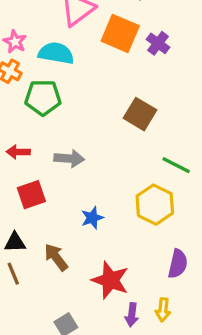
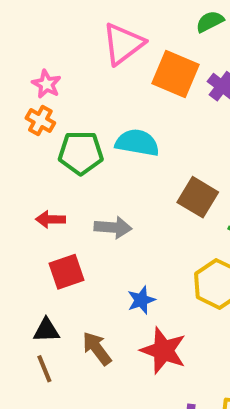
cyan semicircle: (56, 53) -> (137, 143), moved
brown square: (140, 114) -> (198, 197), moved
red star: (110, 280) -> (163, 351), moved

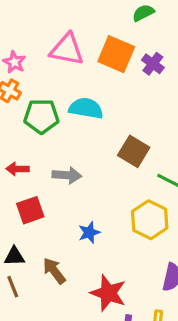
pink triangle: (123, 44) -> (67, 49), moved, turned 48
red star: (163, 351) -> (108, 293), moved

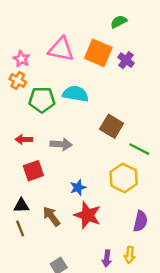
red star: (108, 293) -> (88, 215), moved

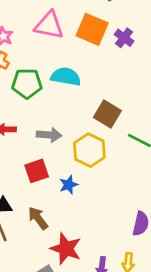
red square: (33, 171) -> (37, 171), moved
yellow hexagon: (124, 178) -> (89, 150), moved
red star: (88, 215) -> (66, 249), moved

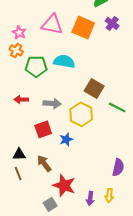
purple cross: (124, 38) -> (112, 23), moved

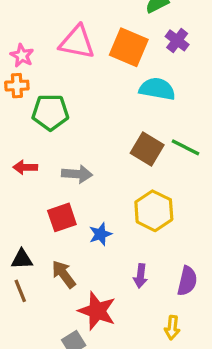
orange cross: (16, 50) -> (17, 86), turned -32
cyan semicircle: (64, 61) -> (157, 89), moved
green line: (117, 107) -> (186, 147), moved
yellow hexagon: (81, 114) -> (154, 211), moved
purple arrow: (90, 198) -> (140, 276), moved

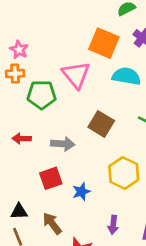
pink triangle: (77, 42) -> (76, 75), moved, turned 40
brown square: (147, 149) -> (101, 124), moved

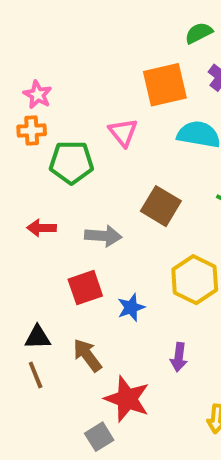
orange square: (104, 43) -> (165, 85), turned -36
pink triangle: (76, 75) -> (123, 132), size x0.7

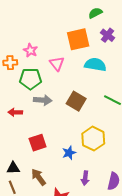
pink star: (38, 95) -> (30, 50), moved
gray arrow: (103, 236) -> (43, 100), moved
blue star: (131, 307) -> (69, 153), moved

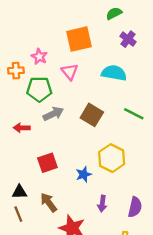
orange square: (78, 39) -> (79, 39), moved
gray arrow: (43, 100) -> (53, 114), turned -30

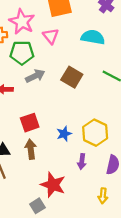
pink star: (39, 57) -> (22, 22), size x1.6
yellow hexagon: (112, 158) -> (95, 133), moved
brown arrow: (49, 202) -> (31, 149), moved, turned 30

